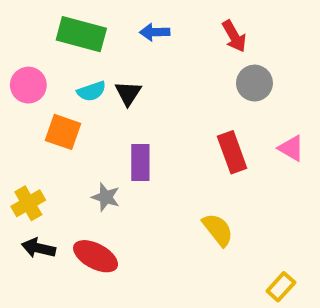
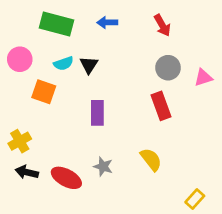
gray circle: (254, 83) -> (168, 68), moved
pink triangle: (291, 148) -> (203, 78), moved, turned -48
gray star: (106, 197) -> (103, 167), moved

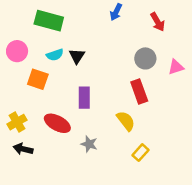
blue arrow: (107, 23) -> (116, 12), moved, turned -63
red arrow: (162, 25) -> (158, 22), moved
yellow semicircle: (151, 159) -> (126, 121), moved
red ellipse: (66, 178) -> (57, 123), moved
yellow rectangle: (195, 199) -> (140, 153), moved

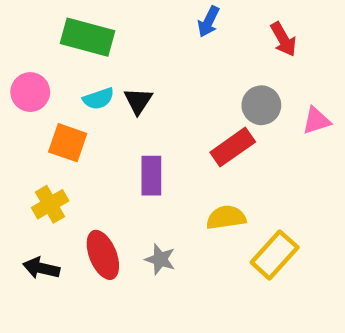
red rectangle: (139, 91) -> (233, 147), moved, turned 75
yellow semicircle: (126, 121) -> (226, 217), turned -60
yellow cross: (17, 122) -> (50, 204), moved
red ellipse: (57, 123) -> (103, 255), moved, turned 40
yellow rectangle: (140, 153) -> (275, 255), moved, size x1.5

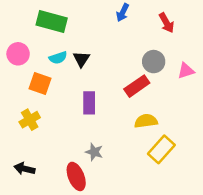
yellow semicircle: (226, 217) -> (146, 121), moved
red ellipse: (103, 255) -> (76, 176), moved
black arrow: (41, 268) -> (24, 169), moved

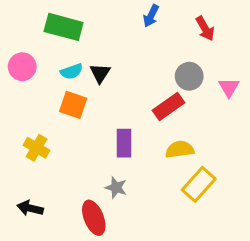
pink triangle: (186, 71) -> (229, 87), turned -42
orange square: (40, 84) -> (73, 105), moved
purple rectangle: (89, 103) -> (124, 143), moved
yellow cross: (30, 120) -> (37, 148), turned -30

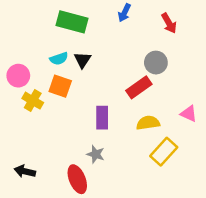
green rectangle: (64, 27) -> (72, 22), moved
pink circle: (22, 67) -> (18, 76), moved
pink triangle: (229, 87) -> (189, 114), moved, turned -36
yellow cross: (37, 148) -> (33, 101), moved

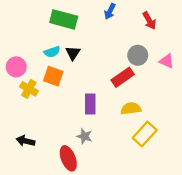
pink triangle: (189, 114) -> (167, 61), moved
black arrow: (25, 171) -> (25, 141), moved

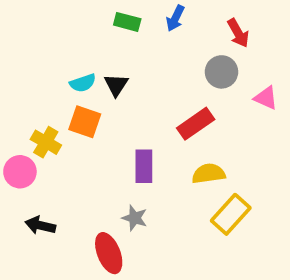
green rectangle: (64, 19) -> (127, 22), moved, size x0.6
gray circle: (138, 55) -> (221, 72), moved
pink circle: (16, 67) -> (20, 172), moved

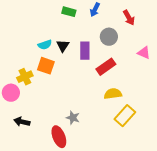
gray circle: (221, 72) -> (109, 37), moved
yellow cross: (46, 142) -> (25, 77), turned 35
purple rectangle: (144, 166) -> (85, 51), moved

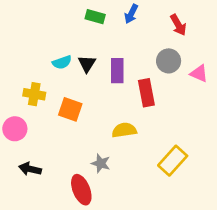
gray circle: (109, 37) -> (169, 61), moved
orange square: (46, 66) -> (70, 109), moved
red rectangle: (106, 67) -> (146, 93), turned -66
yellow cross: (25, 77) -> (34, 94), moved, turned 35
yellow semicircle: (113, 94) -> (124, 130), moved

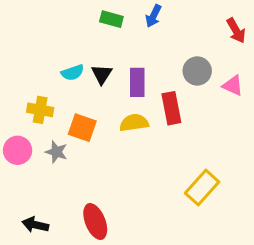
red arrow: (178, 25) -> (236, 31), moved
yellow semicircle: (124, 130) -> (134, 123), moved
gray star: (101, 163) -> (56, 152), moved
black arrow: (30, 169) -> (35, 225), moved

